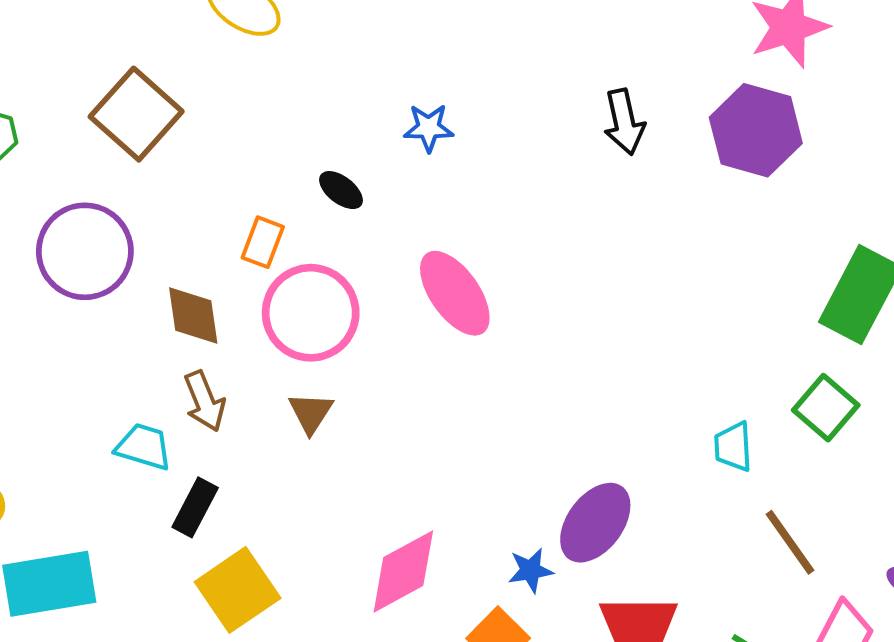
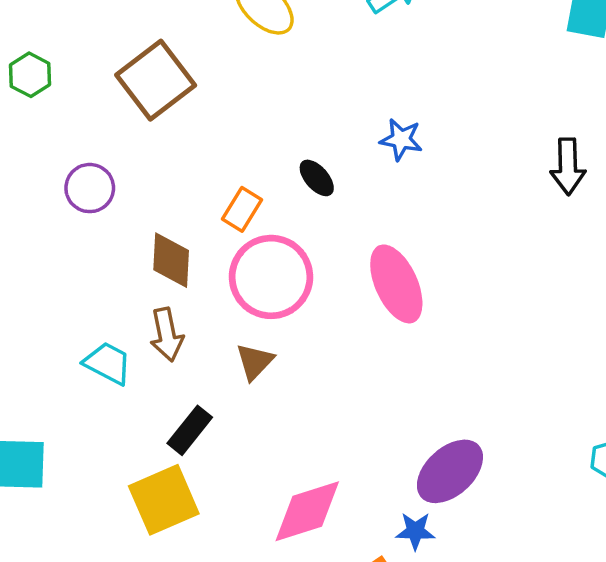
purple circle: (85, 251) -> (90, 188), size x0.6
black rectangle: (195, 507) -> (190, 430), moved
purple ellipse: (595, 523) -> (450, 471), moved

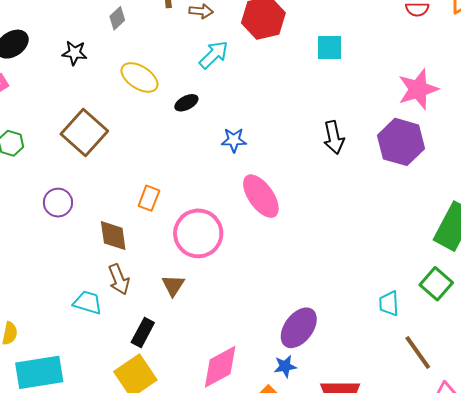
black ellipse: (317, 178) -> (186, 103), moved, turned -65
pink circle: (271, 277) -> (198, 233), moved
pink ellipse: (396, 284) -> (261, 196), moved

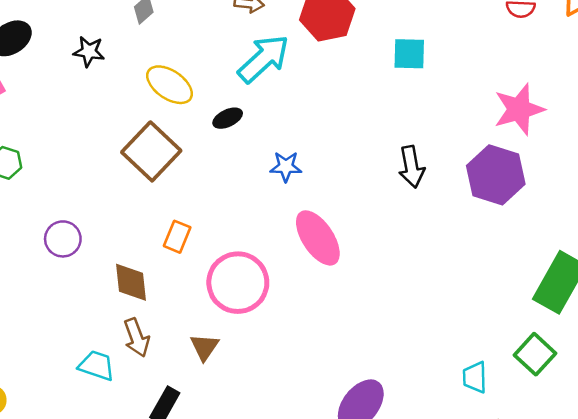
cyan arrow: (214, 55) -> (264, 59), size x1.4
brown square: (84, 133) -> (151, 151), moved

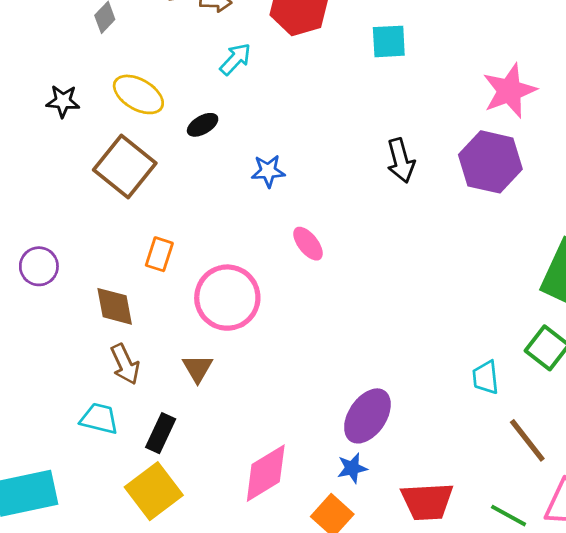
black star: (89, 52) -> (63, 101), moved
cyan arrow: (264, 59) -> (235, 59), size x0.6
pink ellipse: (318, 238) -> (308, 244), size x0.6
cyan trapezoid: (97, 366) -> (99, 419), moved

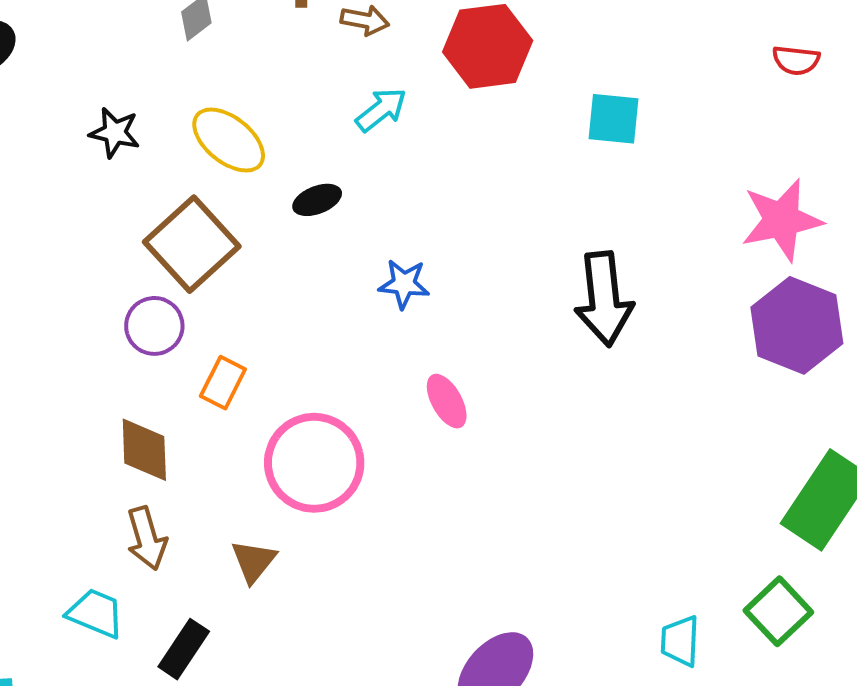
black arrow: (401, 161) -> (604, 299), size x1.4
purple hexagon: (490, 162) -> (797, 325), moved
purple circle: (39, 266) -> (154, 326), moved

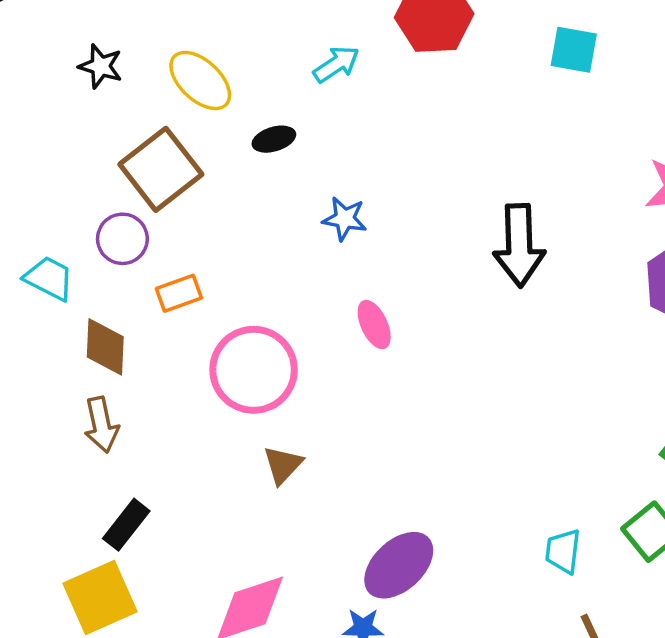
cyan square: (613, 119) -> (574, 50), moved
orange rectangle: (223, 383) -> (179, 293), turned 39
brown triangle: (254, 561) -> (283, 465), moved
cyan trapezoid: (96, 613) -> (49, 278), moved

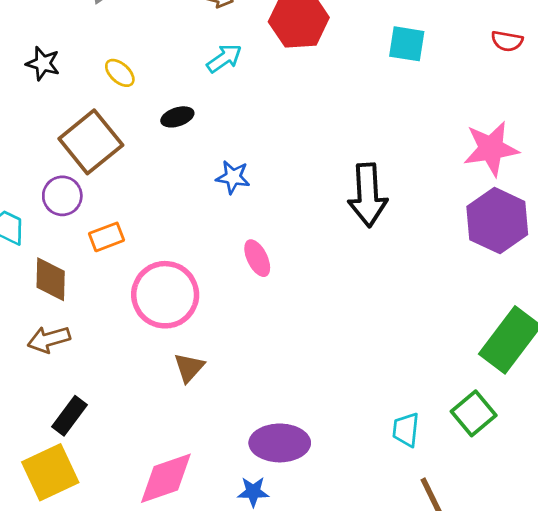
yellow ellipse: (200, 80) -> (120, 73), size x0.6
brown arrow: (101, 425) -> (49, 339), turned 87
purple ellipse: (399, 565) -> (280, 443), turned 44

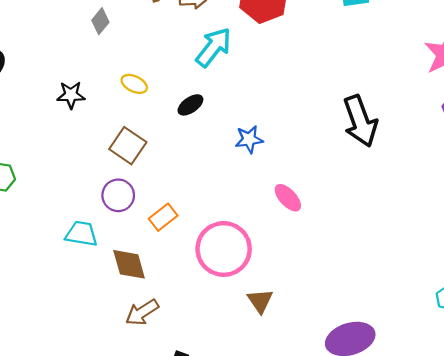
cyan arrow: (224, 58) -> (214, 47), size x1.4
brown square: (91, 142) -> (128, 146), size x0.7

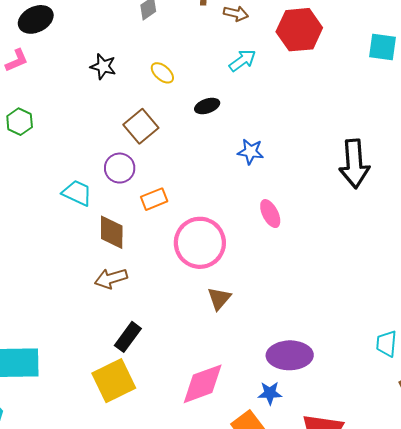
cyan arrow: (214, 47) -> (242, 60), size x0.7

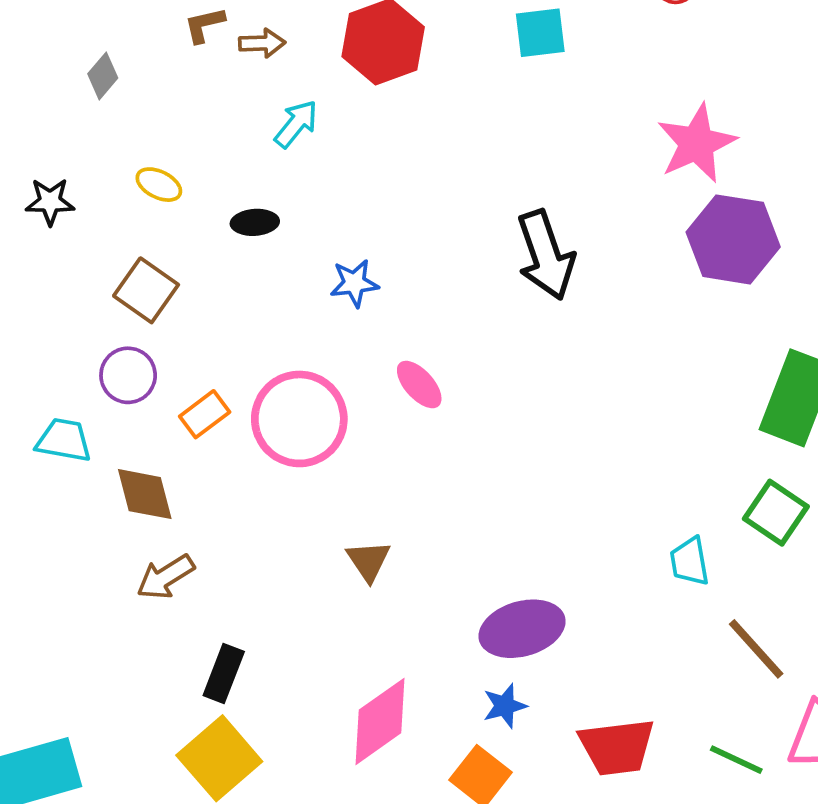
black ellipse: (207, 106) -> (255, 222), turned 30
pink circle: (200, 243) -> (299, 419), moved

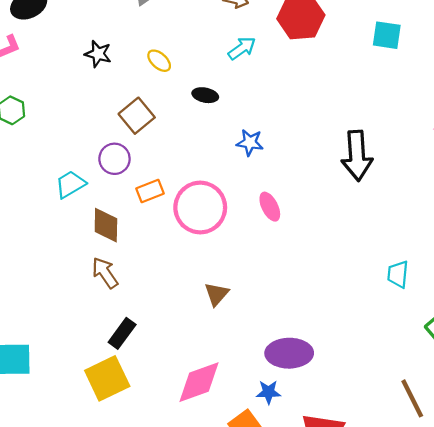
cyan trapezoid: (64, 440) -> (70, 184), turned -56
cyan trapezoid: (690, 561) -> (398, 274), moved
brown arrow: (166, 577) -> (105, 273), turned 72

